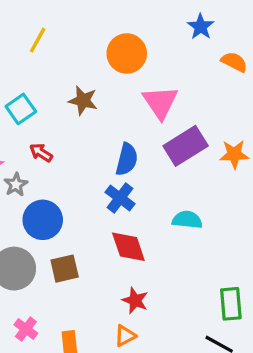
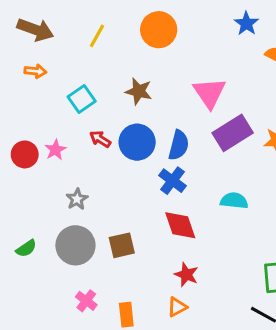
orange circle: (127, 53) -> (159, 30), moved
gray star: (16, 185) -> (77, 199), moved
blue circle: (43, 220) -> (137, 142), moved

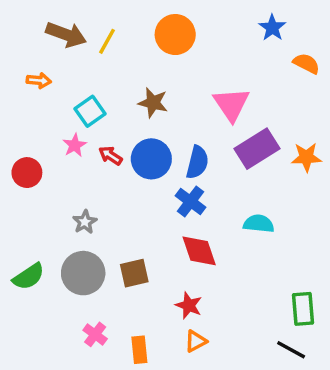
brown arrow: (35, 30) -> (66, 35), moved
pink star: (55, 150) -> (75, 145), moved
green semicircle: (26, 248) -> (29, 276), size x1.4
red star: (186, 275) -> (189, 305), moved

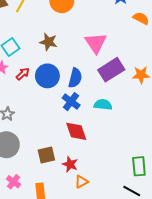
red arrow: (110, 156) -> (23, 74), turned 104
cyan semicircle: (259, 224) -> (103, 105), moved
brown square: (134, 273) -> (46, 155), moved
orange triangle: (196, 341) -> (81, 182), moved

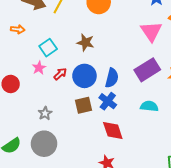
pink triangle: (96, 43) -> (151, 31), moved
cyan semicircle: (103, 105) -> (149, 106), moved
brown square: (46, 155) -> (83, 105), moved

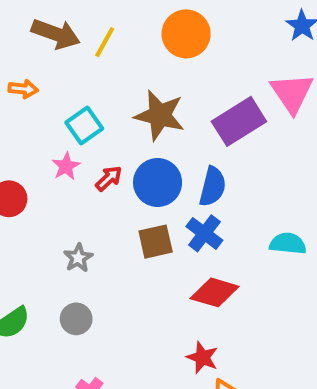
brown star: (86, 42) -> (160, 115), size x1.4
purple rectangle: (147, 70) -> (239, 121), moved
red diamond: (113, 131) -> (215, 292), turned -55
gray circle: (44, 144) -> (76, 319), size x0.6

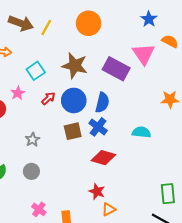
purple rectangle: (239, 121) -> (116, 69), turned 60
pink star: (66, 166) -> (18, 93), moved

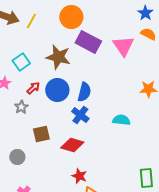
blue star: (149, 19) -> (145, 13), moved
purple rectangle: (116, 69) -> (88, 42), moved
brown square: (73, 131) -> (41, 134), moved
gray star: (32, 140) -> (21, 107), moved
red diamond: (103, 158) -> (72, 145), moved

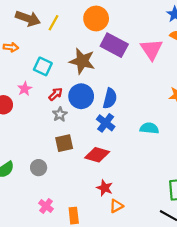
cyan square: (21, 62) -> (43, 66), turned -30
gray star: (21, 107) -> (60, 114), moved

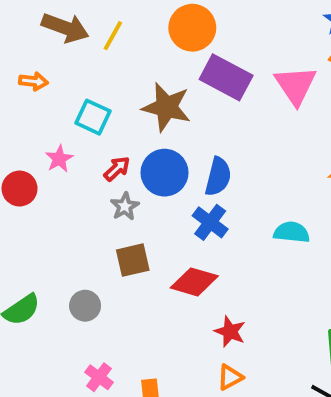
red star: (105, 188) -> (230, 332), moved

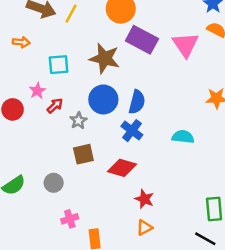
cyan square: (93, 117) -> (59, 65), turned -30
red arrow: (117, 169) -> (55, 106), moved
pink cross: (99, 377) -> (70, 219), moved, turned 35

